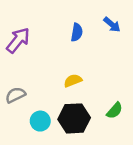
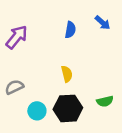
yellow semicircle: (73, 81) -> (67, 74), turned 98
green semicircle: (115, 111) -> (105, 101), turned 35

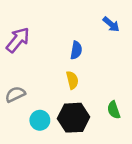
blue semicircle: (70, 30) -> (76, 50), moved
green semicircle: (105, 101) -> (114, 110), turned 84

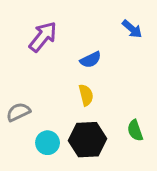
purple arrow: (18, 40) -> (43, 37), moved
blue semicircle: (76, 50) -> (91, 60), turned 54

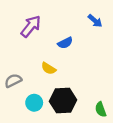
yellow semicircle: (86, 95) -> (49, 68), moved, turned 136
green semicircle: (135, 130) -> (101, 109), moved

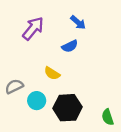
blue arrow: (95, 21) -> (78, 22), moved
cyan circle: (34, 103) -> (37, 101), moved

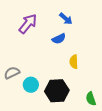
yellow semicircle: (52, 73) -> (74, 62), moved, turned 56

